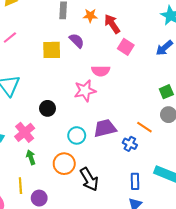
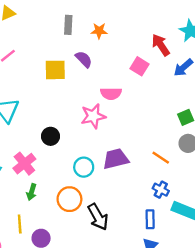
red arrow: (112, 24) -> (161, 45), moved
blue cross: (130, 144) -> (161, 190), moved
green arrow: (31, 157) -> (32, 192), turned -144

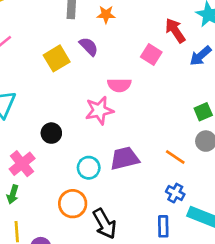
yellow square: (55, 70) -> (57, 58), turned -30
green arrow: (32, 192) -> (13, 194), moved

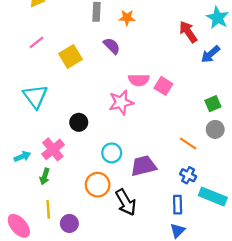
pink square: (151, 54) -> (163, 86), moved
yellow square: (57, 58) -> (71, 57), moved
purple trapezoid: (125, 158) -> (143, 166), moved

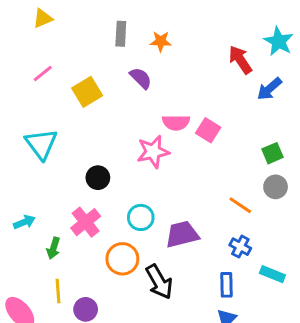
pink cross: (53, 149) -> (86, 222), moved
cyan rectangle: (213, 196) -> (272, 274), size x0.7

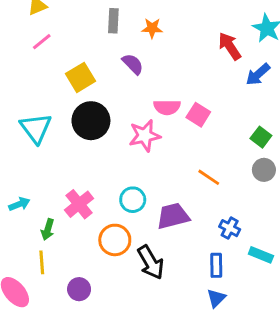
pink line: (43, 74) -> (42, 42), moved
green square: (272, 153) -> (261, 137), turned -30
black circle: (98, 178) -> (91, 121), moved, size x1.6
orange line: (240, 205) -> (209, 177), moved
yellow line: (58, 291) -> (42, 262), moved

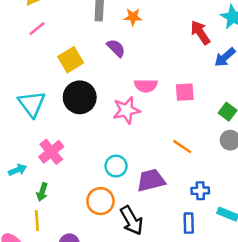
pink square: (198, 115) -> (185, 92), moved, turned -36
pink cross: (79, 204) -> (51, 152), moved
blue cross: (230, 228) -> (200, 191), turned -30

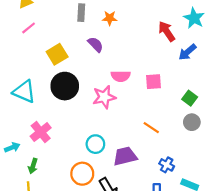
cyan triangle: (32, 104) -> (24, 92), turned -30
blue cross: (200, 191) -> (167, 165), turned 32

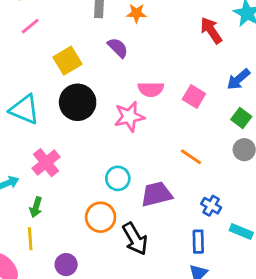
blue arrow: (187, 52) -> (238, 79), moved
pink square: (153, 82) -> (194, 97), turned 35

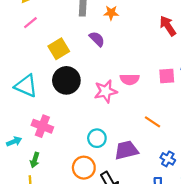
pink semicircle: (151, 89) -> (130, 79), moved
pink square: (194, 97) -> (167, 76), moved, turned -35
pink cross: (46, 163) -> (42, 126), turned -30

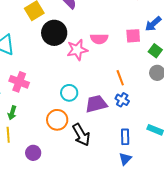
black circle: (66, 80) -> (54, 33), moved
orange line: (153, 122) -> (120, 78), turned 35
blue cross: (168, 159) -> (122, 100), moved

